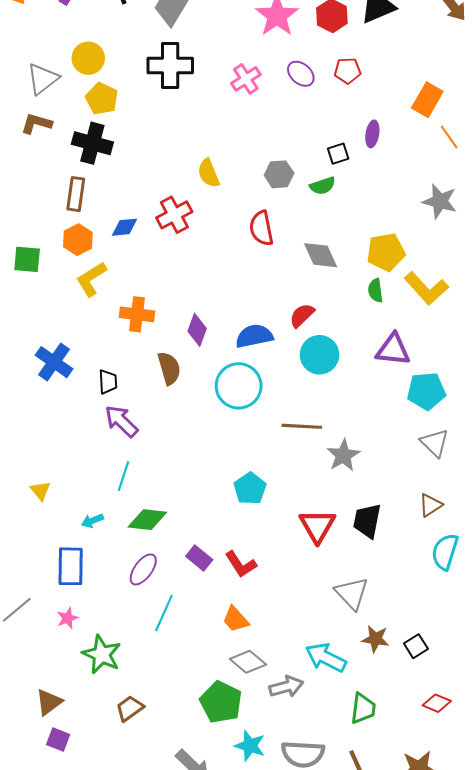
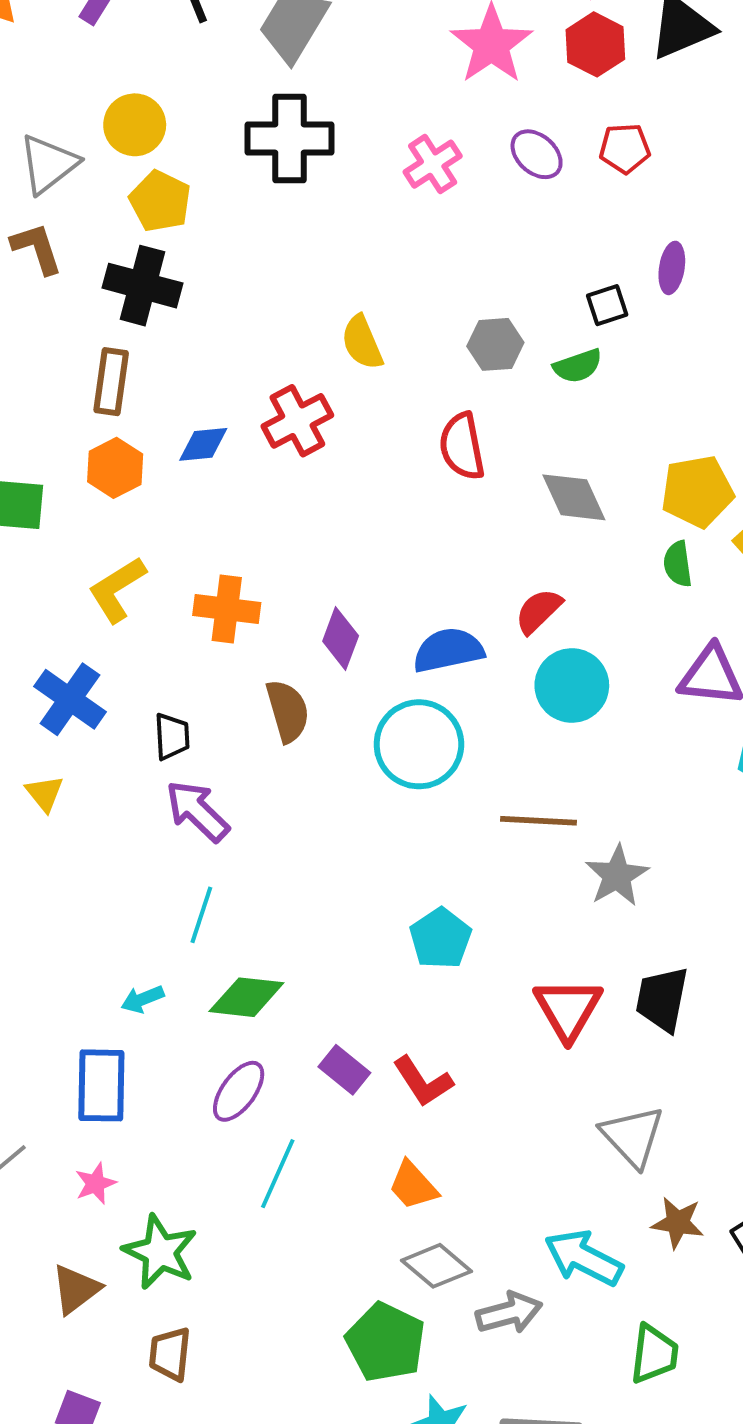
brown L-shape: (36, 124) -> (37, 248), turned 56
yellow L-shape: (91, 279) -> (117, 589), moved
yellow triangle: (41, 491) -> (44, 793), moved
brown triangle: (49, 702) -> (76, 1289), moved
brown trapezoid: (130, 708) -> (170, 1354), moved, turned -48

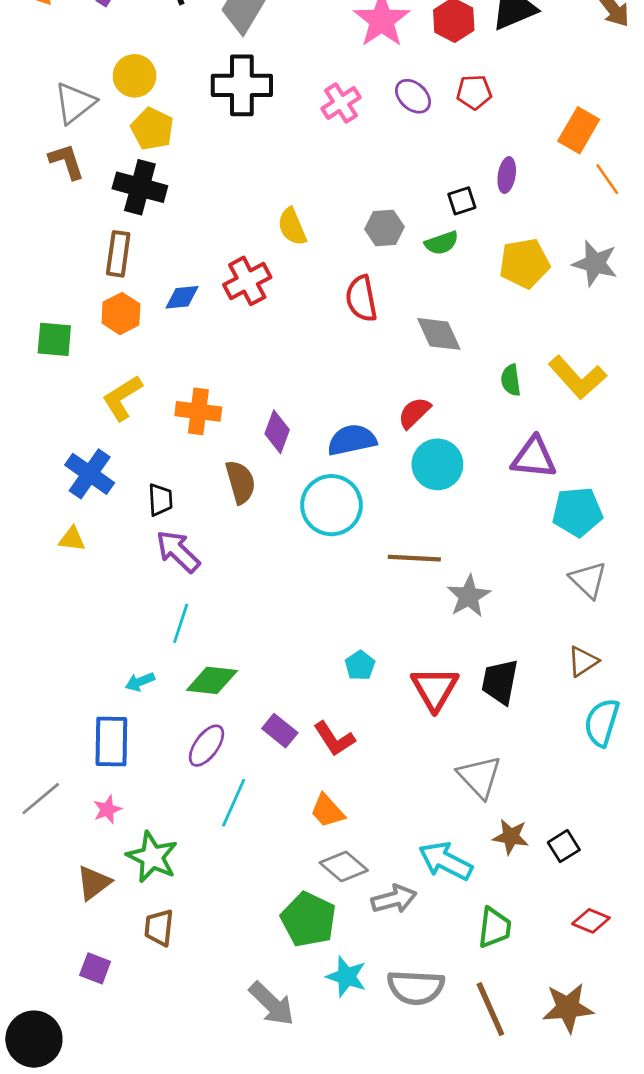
yellow pentagon: (697, 491) -> (524, 263), moved
yellow triangle: (44, 793) -> (72, 539), turned -44
cyan pentagon: (440, 938) -> (360, 665), moved, size x0.7

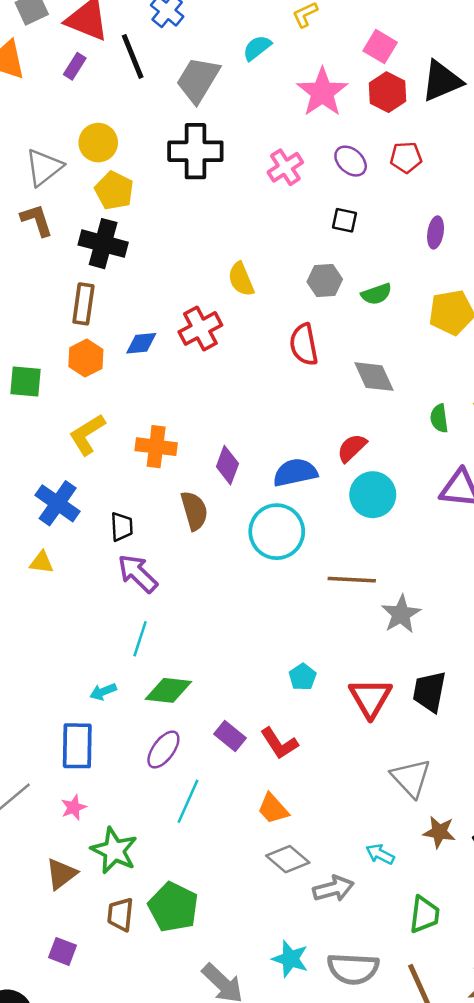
black square: (462, 201) -> (344, 220), moved, turned 30
cyan arrow: (446, 861) -> (380, 854), size x0.6
green pentagon: (308, 919) -> (173, 907), moved

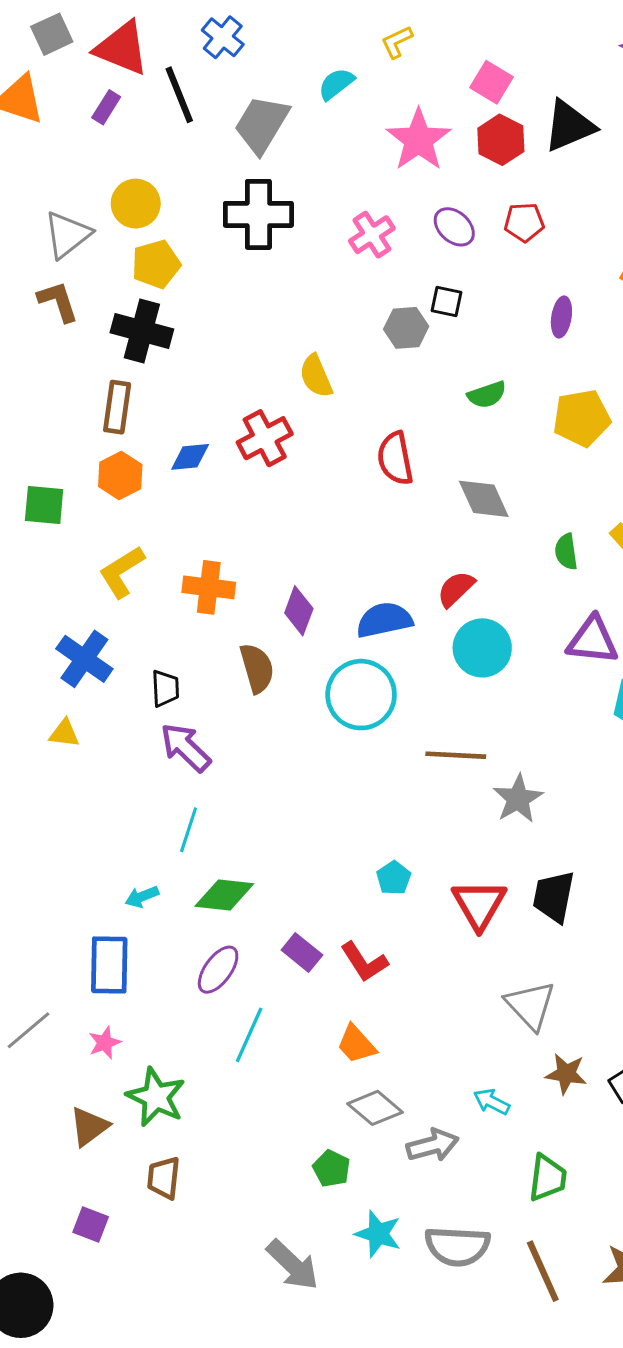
yellow pentagon: (114, 191) -> (156, 264), turned 30
gray hexagon: (325, 280) -> (406, 328), moved
green pentagon: (173, 907) -> (331, 1169), moved, size x0.6

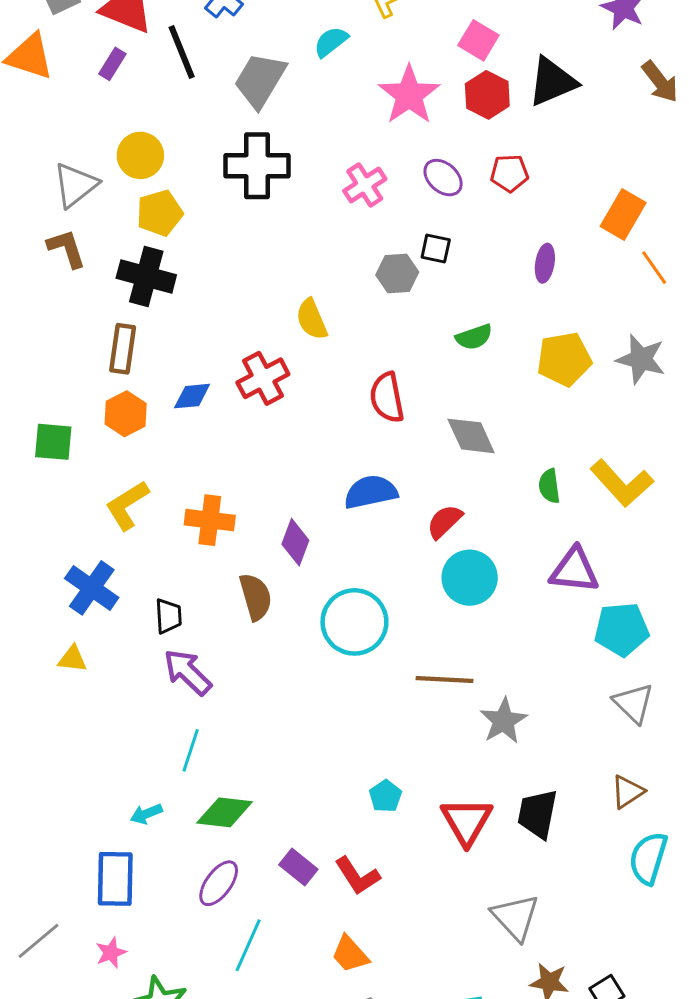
blue semicircle: (384, 620) -> (371, 492), moved

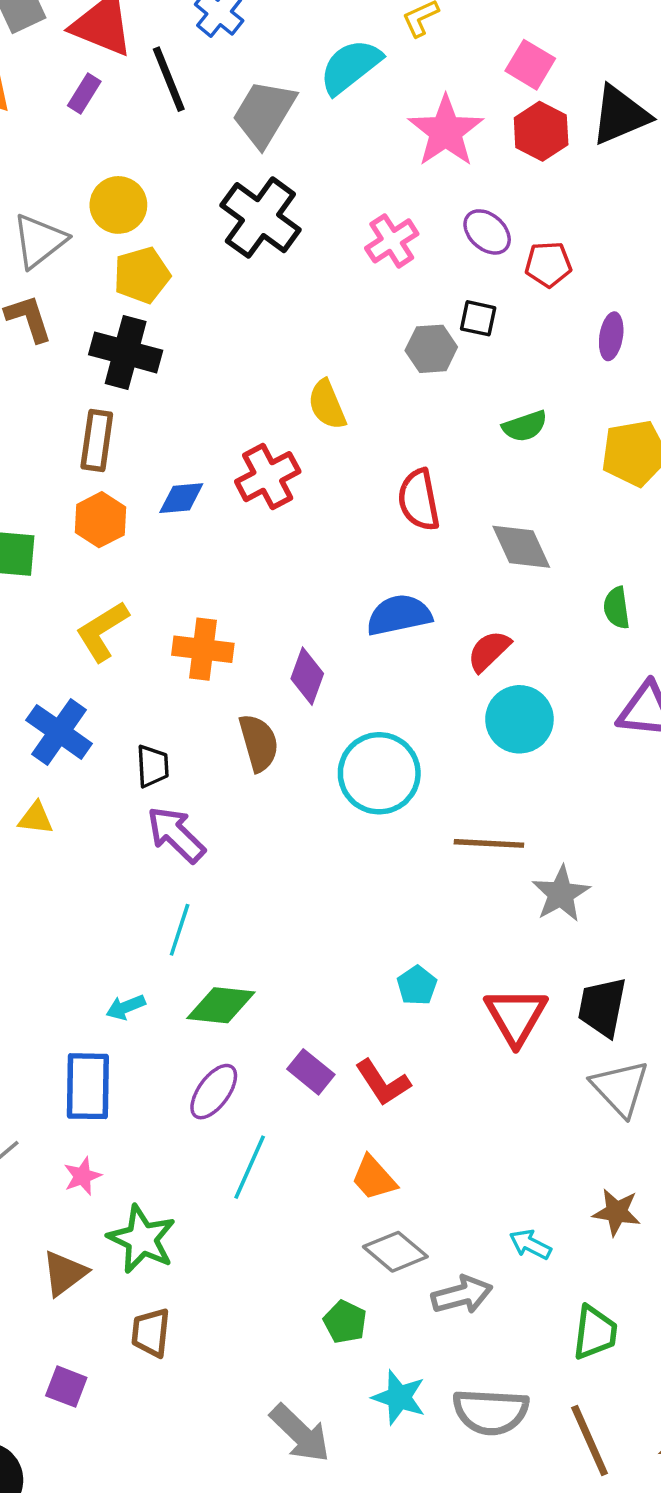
cyan semicircle: (331, 42) -> (350, 67), size x1.5
black cross: (257, 166) -> (260, 218), turned 36
red pentagon: (509, 173) -> (548, 264), moved
gray triangle: (515, 917) -> (620, 1088), moved

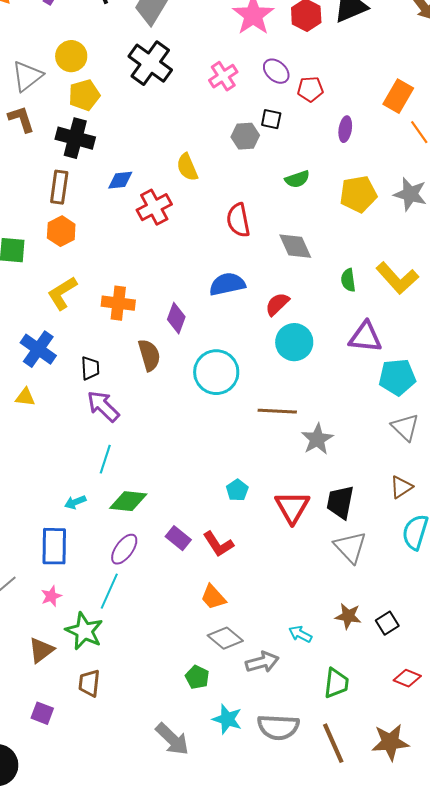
blue diamond: (181, 498) -> (120, 180), moved
cyan line: (250, 1167) -> (109, 591), moved

